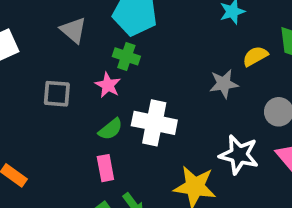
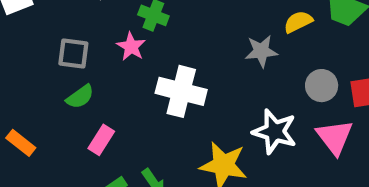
green semicircle: (110, 129) -> (80, 97), moved
pink rectangle: (105, 168) -> (101, 140), moved, turned 40

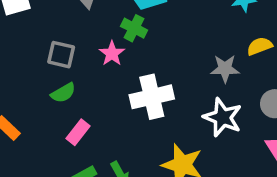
white cross: (181, 91) -> (152, 97), turned -33
white star: (275, 132) -> (223, 117), moved

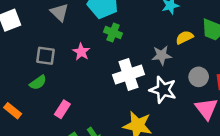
green cross: (134, 28) -> (113, 33), moved
green semicircle: (63, 93) -> (38, 83), moved
white cross: (152, 97) -> (128, 75), moved

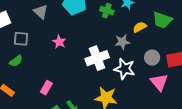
green cross: (113, 33) -> (107, 11), moved
gray square: (46, 56) -> (21, 39), moved
green semicircle: (38, 83) -> (16, 61), moved

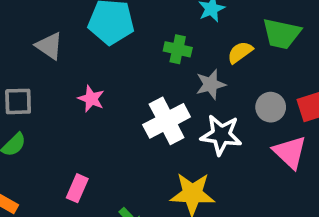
green cross: (107, 11) -> (178, 49), moved

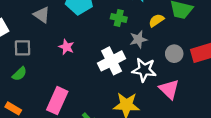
pink triangle: (290, 152) -> (169, 89), moved
pink rectangle: (77, 188) -> (57, 101), size x1.6

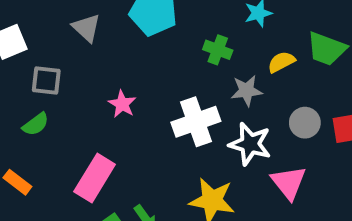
pink star: (66, 47) -> (122, 104), moved

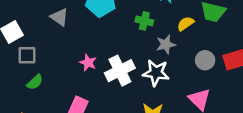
gray square: (46, 80) -> (27, 55), moved
white cross: (196, 122) -> (120, 71), moved
white star: (250, 144) -> (156, 73), moved

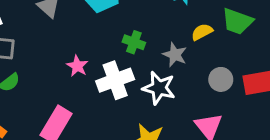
green cross: (144, 21) -> (134, 42), moved
gray star: (166, 44) -> (175, 55), turned 30

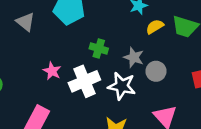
yellow semicircle: (202, 32) -> (155, 27), moved
gray circle: (221, 79) -> (156, 71), moved

